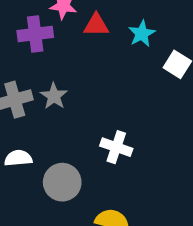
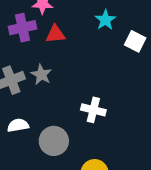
red triangle: (96, 25) -> (56, 34), moved

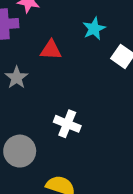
red triangle: (56, 34) -> (51, 50), moved

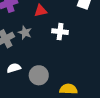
white cross: (67, 124) -> (60, 32), moved

